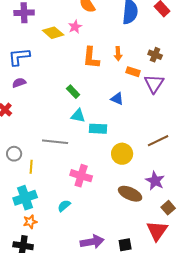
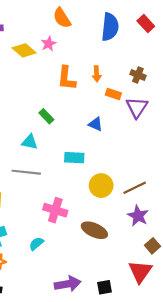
cyan triangle: (78, 116) -> (30, 142), moved
brown line: (158, 141) -> (135, 188), moved
brown ellipse: (130, 194) -> (94, 230), moved

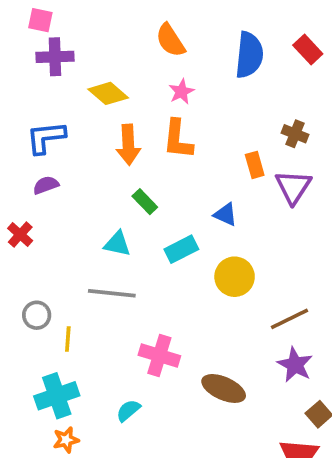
pink star: (49, 44) -> (181, 92), moved
orange arrow: (97, 74) -> (128, 145), moved, size x1.5
orange rectangle: (113, 94) -> (255, 165), turned 56
cyan rectangle: (74, 158) -> (181, 249), moved, turned -30
yellow circle: (101, 186) -> (235, 277), moved

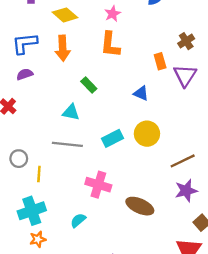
brown cross: (295, 134) -> (186, 41), turned 35
orange arrow: (128, 145) -> (63, 48), moved
cyan rectangle: (181, 249) -> (113, 138), moved
purple star: (295, 365) -> (186, 191), turned 30

